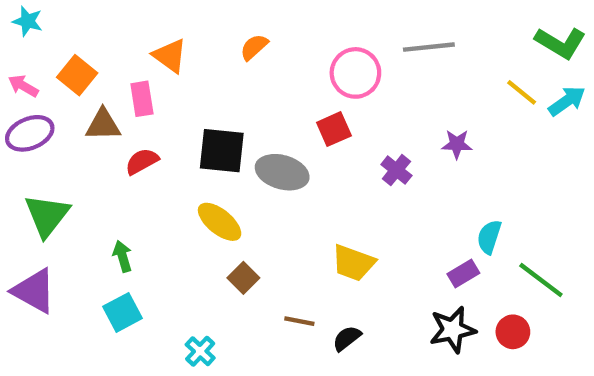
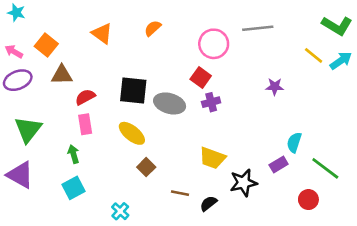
pink rectangle: (142, 99) -> (85, 124), moved
red square: (334, 129) -> (201, 78), turned -30
purple cross: (396, 170) -> (211, 102), moved, turned 36
black star: (453, 330) -> (244, 183), moved

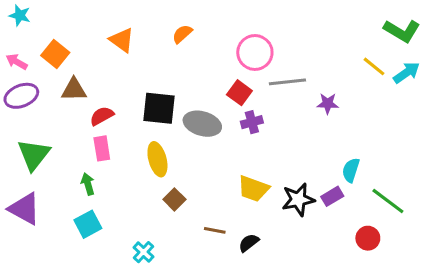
gray line: (258, 28) -> (287, 82), moved
yellow ellipse: (132, 133) -> (157, 159), turned 36
black star: (244, 183) -> (298, 199), moved

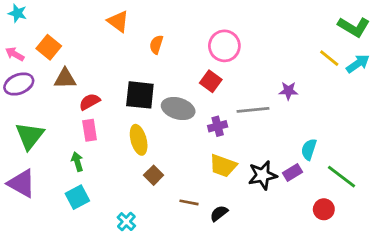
orange semicircle: (182, 34) -> (156, 45), moved, turned -30
orange triangle: (122, 40) -> (118, 21), moved
gray line: (287, 82) -> (253, 110), moved
purple cross: (252, 122) -> (218, 126), moved

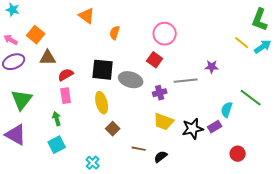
green L-shape: (354, 27) -> (260, 20), turned 80
green line: (342, 177) -> (251, 98), moved

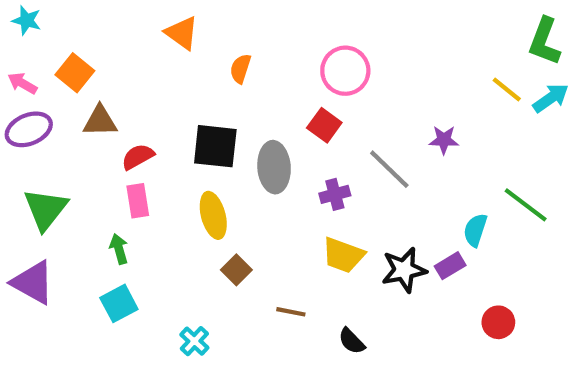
gray ellipse: (131, 80) -> (274, 167), turned 70
gray line: (186, 81) -> (389, 169), turned 50
black semicircle: (161, 157) -> (352, 341), moved, turned -96

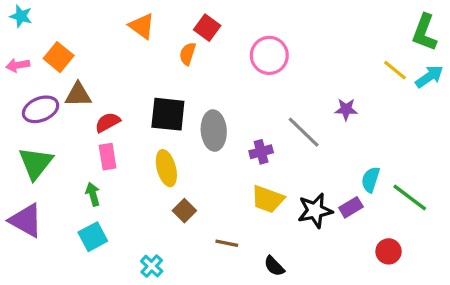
pink arrow: (22, 83) -> (18, 65), turned -40
red square: (324, 125) -> (207, 28), moved
purple ellipse: (29, 129) -> (41, 109), moved
green line: (526, 205) -> (410, 198), moved

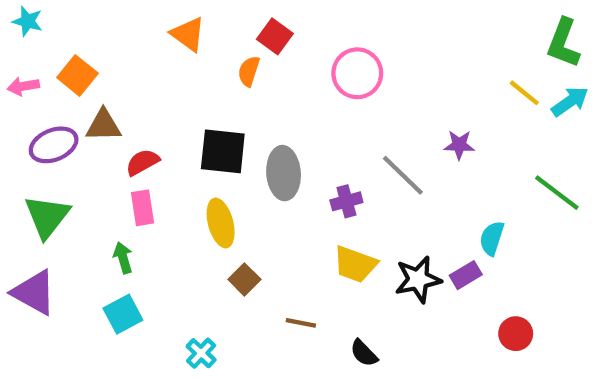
green line: (410, 198) -> (557, 193), moved

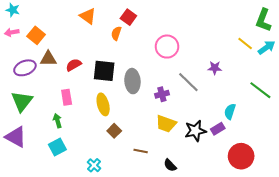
pink circle: (357, 73) -> (167, 47), moved
pink arrow: (23, 86) -> (12, 32), moved
red semicircle: (143, 162) -> (74, 65), moved
red circle: (516, 334) -> (241, 156), size x1.6

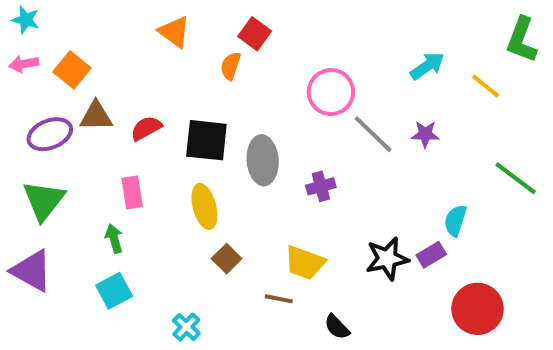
cyan arrow: (266, 48) -> (427, 66), moved
gray line: (188, 82) -> (373, 134), moved
yellow trapezoid: (166, 124) -> (305, 263), moved

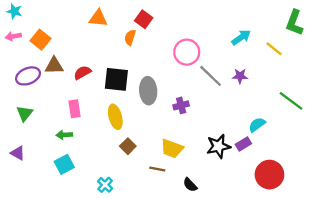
orange triangle: (174, 32) -> (98, 18), turned -30
green triangle: (44, 200) -> (25, 113), size x0.7
cyan semicircle: (455, 221) -> (257, 125), turned 36
green arrow: (114, 239) -> (64, 135), turned -77
purple triangle: (32, 271) -> (18, 153), size x0.6

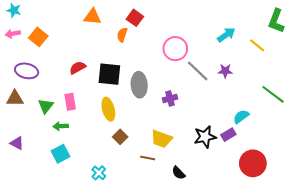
brown triangle: (54, 66) -> (15, 99), moved
purple ellipse: (28, 76) -> (27, 71), turned 35
green triangle: (25, 113) -> (46, 106), moved

